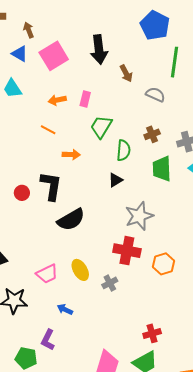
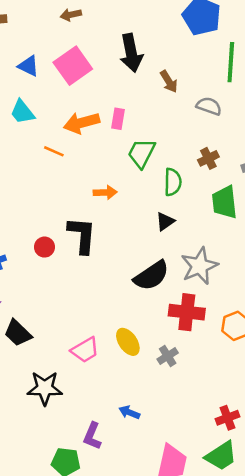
brown arrow: (29, 30) -> (71, 15), moved, turned -77
orange arrow: (57, 100) -> (82, 123), size x1.5
orange line: (48, 130) -> (54, 151), moved
black semicircle: (71, 220) -> (151, 276), moved
blue arrow: (65, 309) -> (129, 412), moved

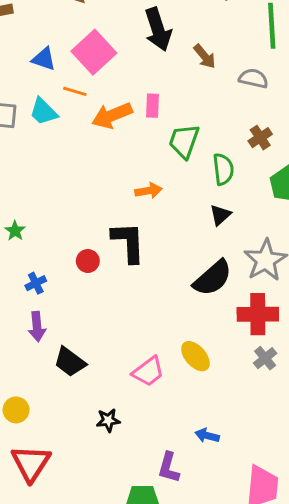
orange line: (54, 151) -> (75, 91), moved
gray cross: (168, 356) -> (265, 358), moved
black star: (45, 388) -> (108, 420), size x0.6

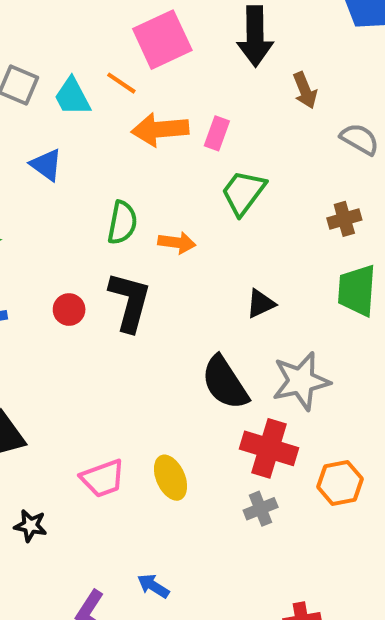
blue triangle: (44, 59) -> (46, 165), moved
green semicircle: (223, 169) -> (122, 223), moved
black semicircle: (213, 278) -> (225, 383), turned 81

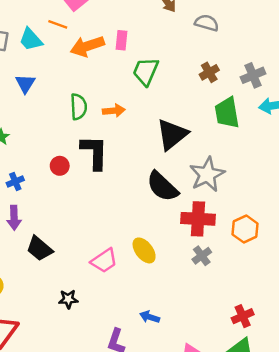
blue triangle: (46, 165) -> (25, 84), turned 40
black triangle: (261, 304) -> (172, 135), size x1.8

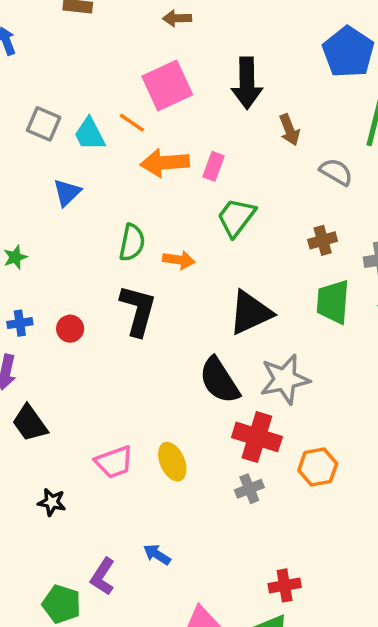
red circle: (60, 166) -> (70, 329), moved

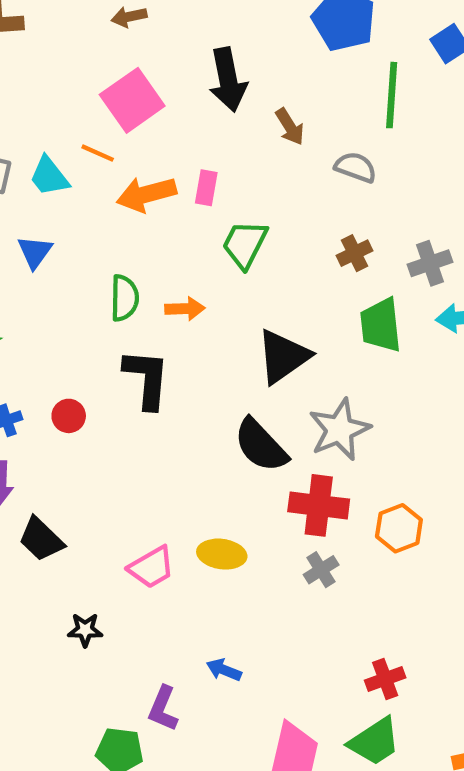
yellow ellipse: (172, 462) -> (222, 554), turned -48

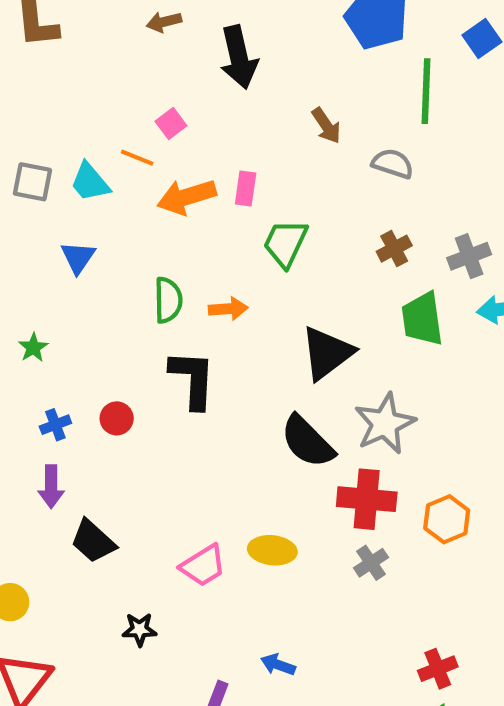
black arrow: (228, 80) -> (239, 57), moved
pink square: (132, 100) -> (171, 123), moved, size x0.5

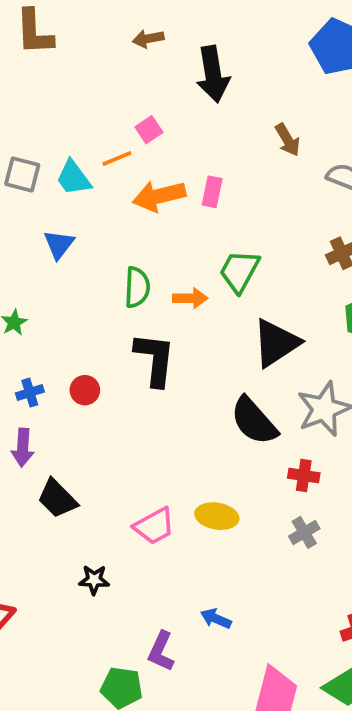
orange line: (137, 158) -> (117, 158), turned -48
green trapezoid: (285, 243) -> (239, 271), moved
red cross: (367, 499) -> (304, 476), size x0.6

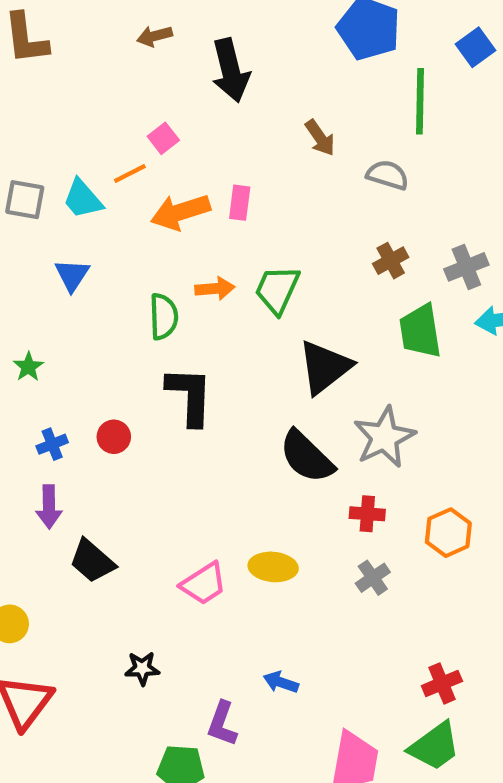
orange arrow: (190, 298) -> (215, 289), moved
black star: (94, 580) -> (142, 668), moved

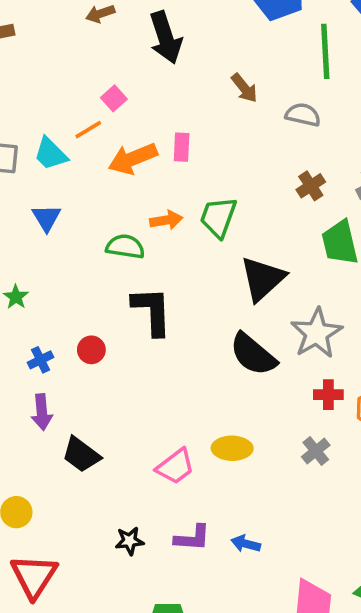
green semicircle: (164, 317) -> (125, 247), turned -75
red cross: (367, 514) -> (328, 395), moved
purple L-shape: (222, 724) -> (192, 538), moved, turned -102

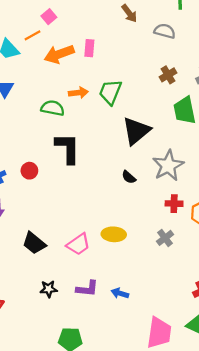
black semicircle: (253, 354) -> (129, 177), size x0.5
black trapezoid: (81, 455) -> (34, 243), moved

